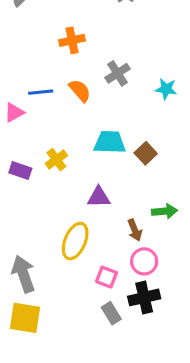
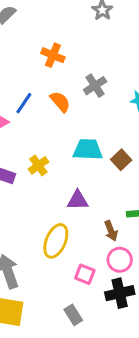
orange cross: (72, 40) -> (53, 55), turned 35
blue line: (41, 92) -> (24, 103), turned -50
gray rectangle: (111, 313) -> (73, 315), moved

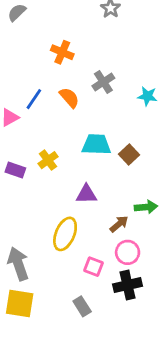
brown arrow: (111, 231) -> (119, 224), turned -108

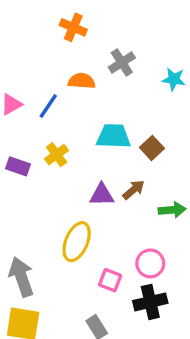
orange semicircle: (69, 98) -> (82, 81), turned -45
blue line: (34, 99) -> (48, 106), moved
brown arrow: (119, 224) -> (134, 190), moved

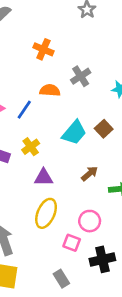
cyan trapezoid: (113, 136) -> (74, 133), turned 128
brown square: (152, 148) -> (104, 129), moved
purple triangle: (102, 195) -> (43, 177), moved
pink circle: (150, 263) -> (90, 221), moved

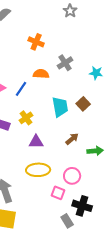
cyan trapezoid: (74, 133) -> (60, 107), turned -50
yellow ellipse: (46, 213) -> (38, 170), turned 65
black cross: (102, 259) -> (82, 206), turned 30
gray rectangle: (61, 279) -> (67, 221), moved

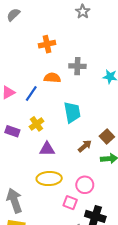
orange cross: (36, 42) -> (47, 44), turned -35
gray cross: (65, 63) -> (77, 66), turned 35
brown square: (83, 104) -> (107, 137), moved

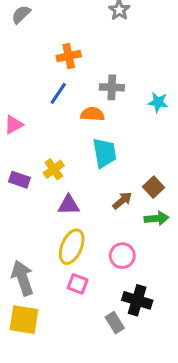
orange semicircle: (52, 78) -> (92, 114), moved
blue line: (31, 93) -> (58, 93), moved
yellow ellipse: (49, 179) -> (72, 247), turned -65
pink square: (70, 203) -> (78, 284), moved

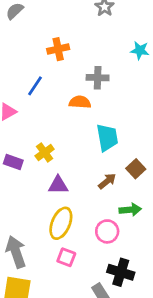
blue line: (58, 93) -> (35, 86), moved
cyan star: (158, 102) -> (140, 50), moved
cyan trapezoid: (104, 153) -> (107, 138), moved
green arrow: (157, 218) -> (130, 210), moved

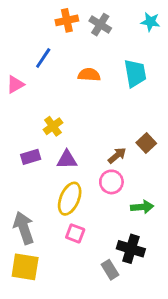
gray cross: (98, 78) -> (100, 25), moved, turned 30
cyan trapezoid: (107, 138) -> (135, 73), moved
purple rectangle: (13, 162) -> (31, 157), moved, turned -36
green arrow: (130, 210) -> (142, 207), moved
pink circle: (107, 231) -> (111, 182), moved

